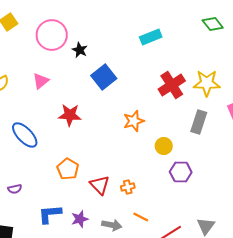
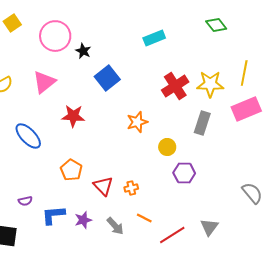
pink triangle: (41, 81) -> (44, 82), size x1.4
purple semicircle: (15, 189) -> (25, 201), moved
gray arrow: (112, 225) -> (115, 226), turned 36

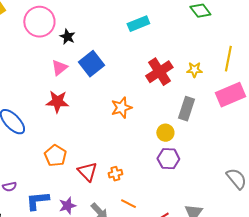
pink triangle: (44, 82) -> (59, 68), moved, size x0.7
yellow star: (210, 84) -> (194, 70), size x0.6
yellow circle: (167, 147) -> (165, 133), moved

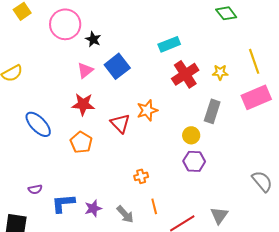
cyan rectangle: (138, 24) -> (169, 44), moved
yellow line: (228, 59) -> (254, 61), turned -30
orange pentagon: (55, 156) -> (81, 142), moved
red triangle: (87, 172) -> (120, 123), moved
orange line: (128, 204) -> (154, 206), turned 49

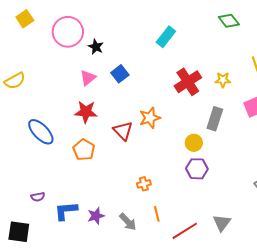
cyan rectangle: (169, 44) -> (166, 37), moved, turned -30
blue square: (117, 66) -> (120, 74), size x0.7

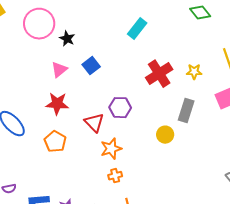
orange star: (150, 118) -> (111, 149), moved
purple hexagon: (197, 169) -> (120, 108), moved

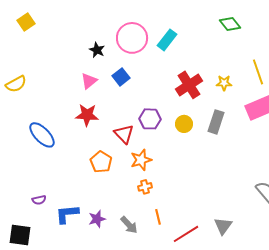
pink circle: (39, 24) -> (132, 38), moved
yellow circle: (165, 135) -> (184, 124), moved
orange pentagon: (55, 142) -> (101, 162), moved

